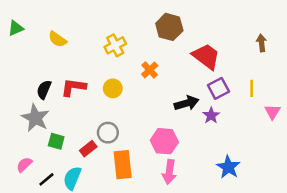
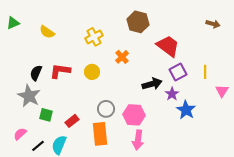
brown arrow: (261, 43) -> (213, 24), moved, turned 112
gray circle: (108, 133) -> (106, 109), moved
blue star: (228, 167) -> (186, 110), moved

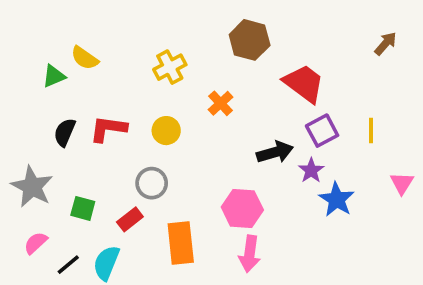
green triangle: (13, 23) -> (54, 76), moved
brown arrow: (213, 24) -> (386, 44), turned -64
pink triangle: (222, 91) -> (402, 183), moved
gray star: (29, 96) -> (32, 187), moved
gray circle: (106, 109) -> (152, 183), moved

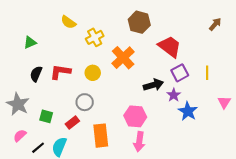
yellow semicircle: (85, 58) -> (68, 22), moved
orange cross: (221, 103) -> (123, 58), size x1.6

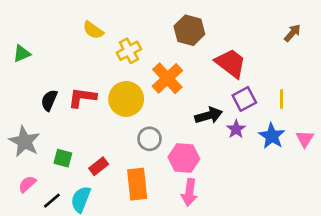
green triangle: (30, 42) -> (22, 54), moved
yellow circle: (93, 73) -> (126, 99), size x1.6
gray circle: (85, 102) -> (150, 139), moved
blue star: (188, 111) -> (272, 136), moved

